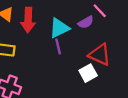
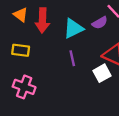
purple line: (58, 47) -> (72, 58), moved

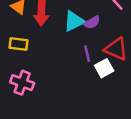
purple semicircle: (100, 23) -> (92, 22), moved
purple line: (72, 58) -> (87, 54), moved

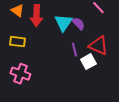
cyan triangle: (74, 21) -> (63, 23), turned -30
purple semicircle: (92, 22) -> (78, 24), turned -104

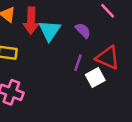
cyan triangle: (63, 23) -> (50, 31), moved
purple line: (74, 50) -> (78, 63), turned 32

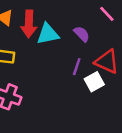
cyan triangle: (50, 31) -> (48, 34), turned 45

